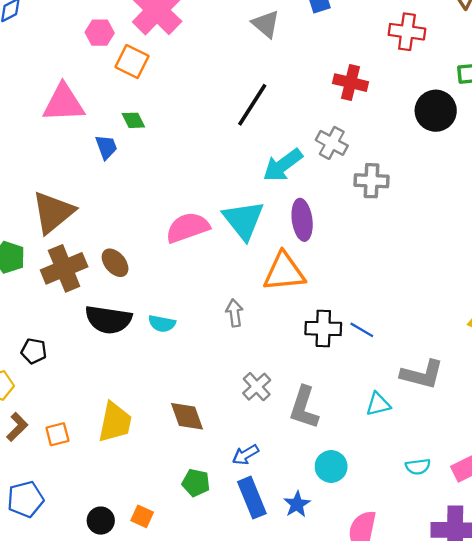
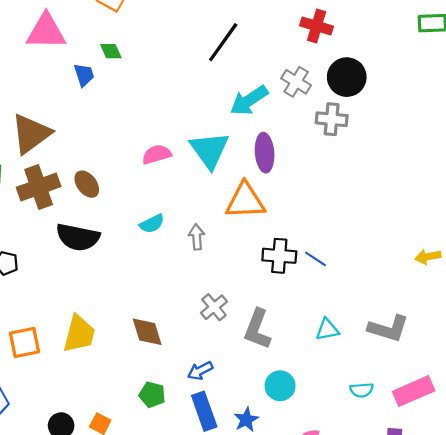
black circle: (436, 111) -> (347, 77), moved
pink semicircle: (188, 228) -> (157, 154), size x0.7
cyan semicircle: (162, 324) -> (152, 224), moved, turned -40
gray L-shape: (422, 374) -> (388, 329), moved
orange square: (57, 434) -> (25, 342), size x1.4

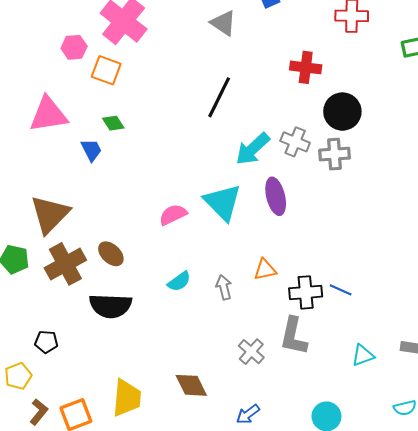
gray cross: (296, 82) -> (295, 142), moved
orange triangle: (245, 201) -> (265, 270), moved, size x0.6
gray L-shape: (257, 329) -> (294, 336), moved

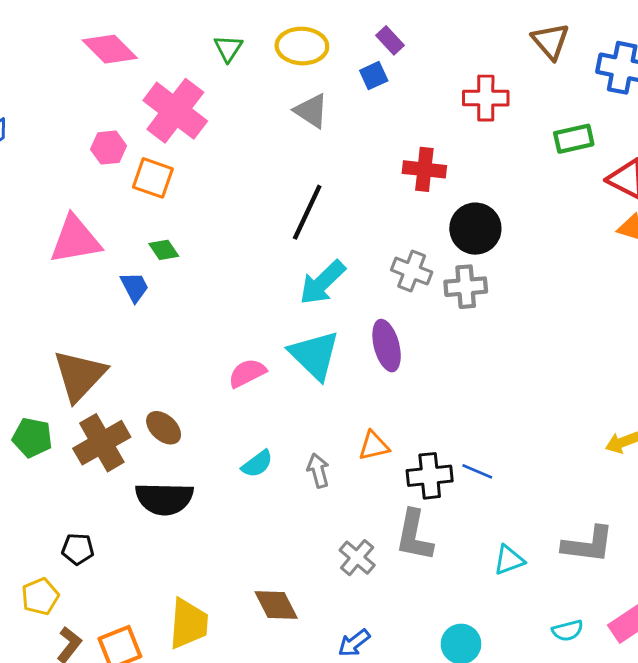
cyan arrow: (253, 149) -> (322, 283), moved

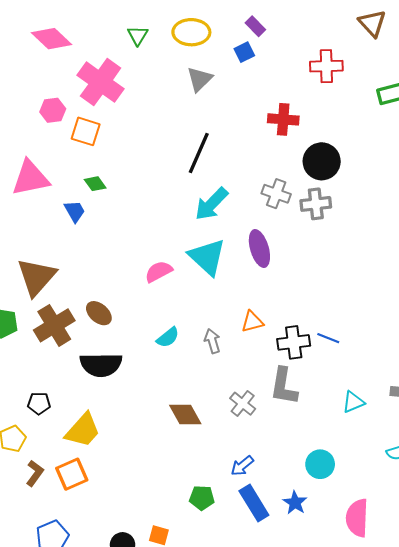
gray triangle: (311, 111) -> (200, 79), turned 44
brown diamond: (276, 605) -> (185, 414), moved
yellow trapezoid: (189, 624) -> (83, 430), moved, turned 39

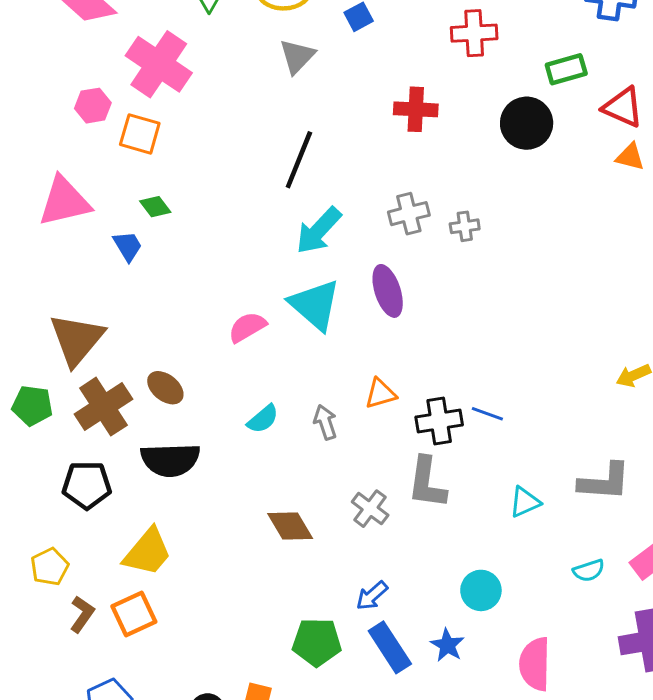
black circle: (322, 161) -> (527, 123), moved
gray cross: (276, 194) -> (409, 214), turned -32
gray cross: (316, 204) -> (465, 226), size x0.7
black pentagon: (39, 403) -> (87, 485), moved, size x1.5
green pentagon: (202, 498) -> (317, 642), size x1.4

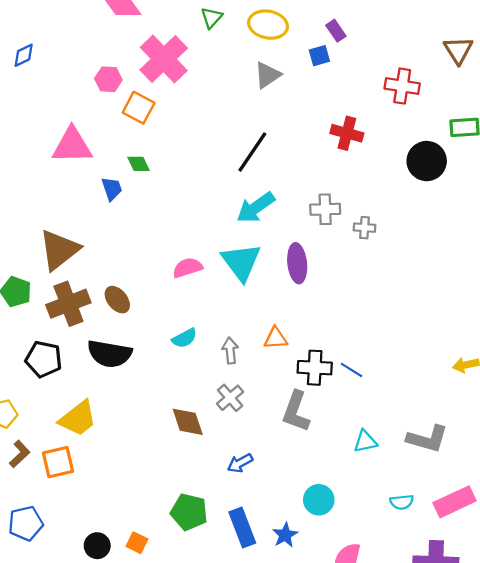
gray cross: (370, 509) -> (230, 398), moved
blue arrow: (372, 596) -> (240, 463), moved

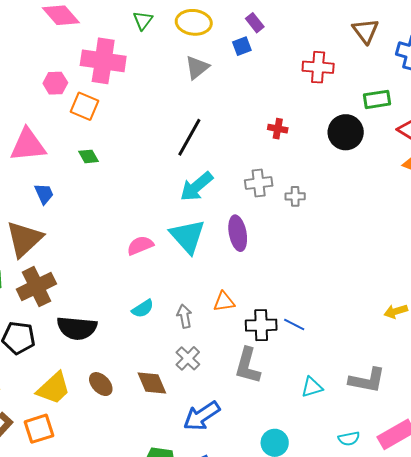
pink cross: (164, 59) -> (103, 61), turned -33
red cross: (347, 133) -> (278, 129), moved, size x0.7
blue trapezoid: (112, 189) -> (44, 194), moved
brown ellipse: (117, 300) -> (101, 384), moved
blue arrow: (240, 463) -> (202, 416), size x1.6

